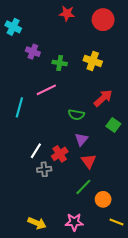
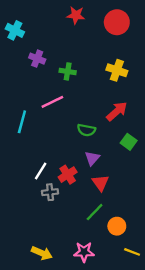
yellow cross: (93, 61) -> (117, 70), moved

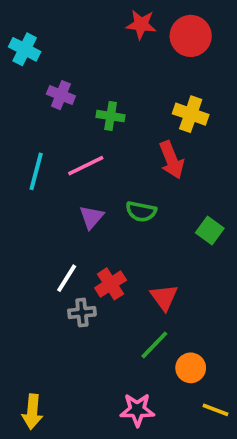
red star: (76, 15) -> (141, 24), moved
red arrow: (117, 111) -> (172, 160), moved, turned 110
cyan line: (22, 122) -> (36, 171), moved
purple triangle: (92, 158) -> (91, 217), moved
yellow arrow: (42, 253) -> (32, 412), moved, turned 72

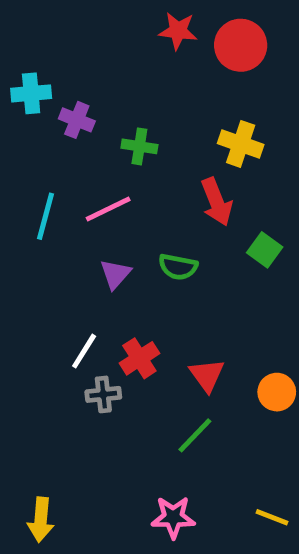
cyan cross: (25, 49) -> (31, 93), moved, turned -32
green square: (210, 231) -> (265, 250), moved
orange circle: (191, 368) -> (277, 392), moved

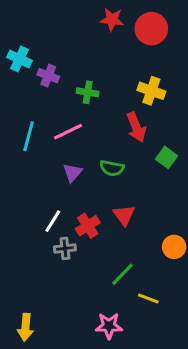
cyan cross: (31, 93) -> (19, 59), turned 30
red triangle: (207, 375) -> (124, 215), moved
yellow line: (272, 517) -> (148, 298), moved

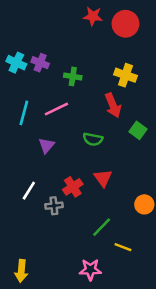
cyan cross: (19, 59) -> (16, 63), moved
purple triangle: (73, 173) -> (46, 145), moved
white line: (53, 221) -> (29, 191), moved

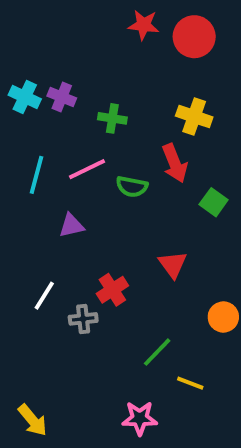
green semicircle: (93, 139) -> (132, 187), moved
purple triangle: (46, 145) -> (72, 225), turned 36
red triangle: (103, 178) -> (173, 264), moved
yellow arrow: (21, 271) -> (33, 420), turned -45

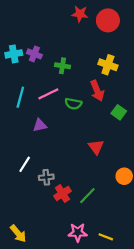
cyan cross: (25, 97) -> (14, 54), turned -35
red cross: (112, 290) -> (62, 193), moved
yellow line: (190, 383) -> (106, 237), moved

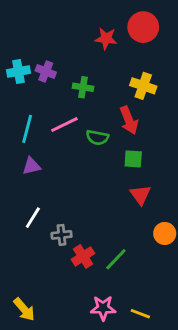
red star: (80, 14) -> (106, 39), moved
green square: (119, 112) -> (133, 159), moved, turned -32
purple triangle: (40, 125) -> (31, 166), moved
red triangle: (96, 147) -> (140, 195), moved

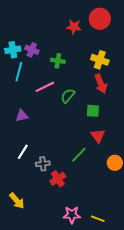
red arrow: (129, 120) -> (101, 84), moved
cyan line: (27, 129) -> (19, 72), moved
green semicircle: (97, 137) -> (68, 96), turned 119
green line: (116, 259) -> (79, 155), moved
yellow arrow: (24, 309) -> (17, 201), moved

